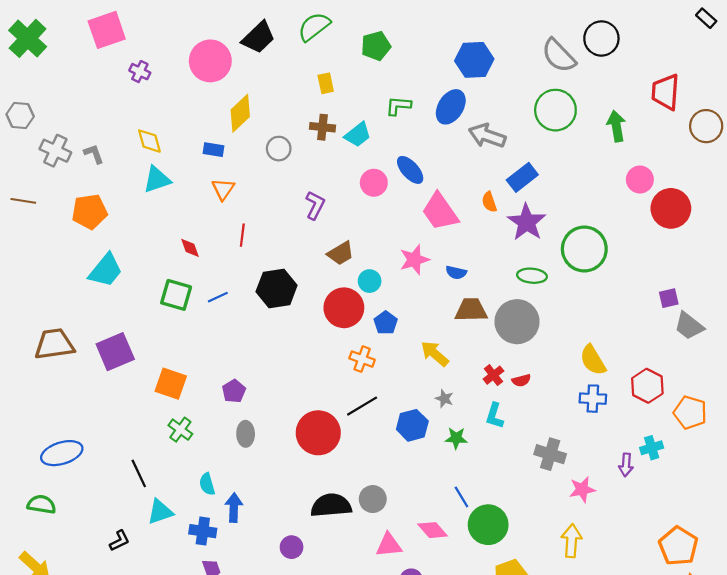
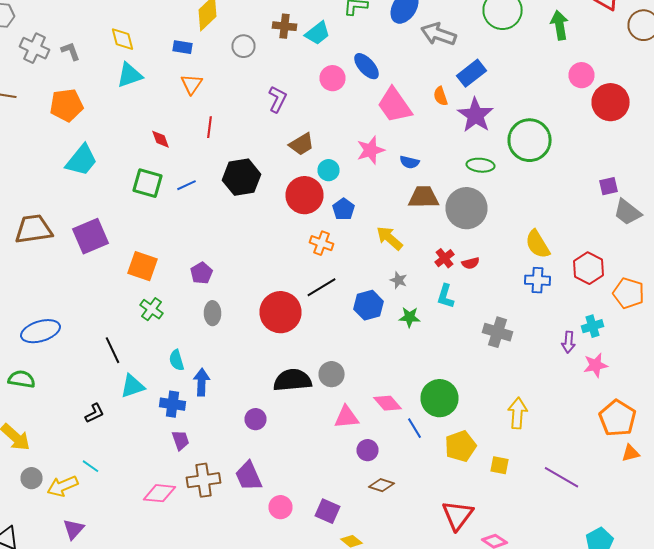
pink star: (582, 489) -> (596, 365), moved
blue line: (461, 497) -> (414, 428), moved

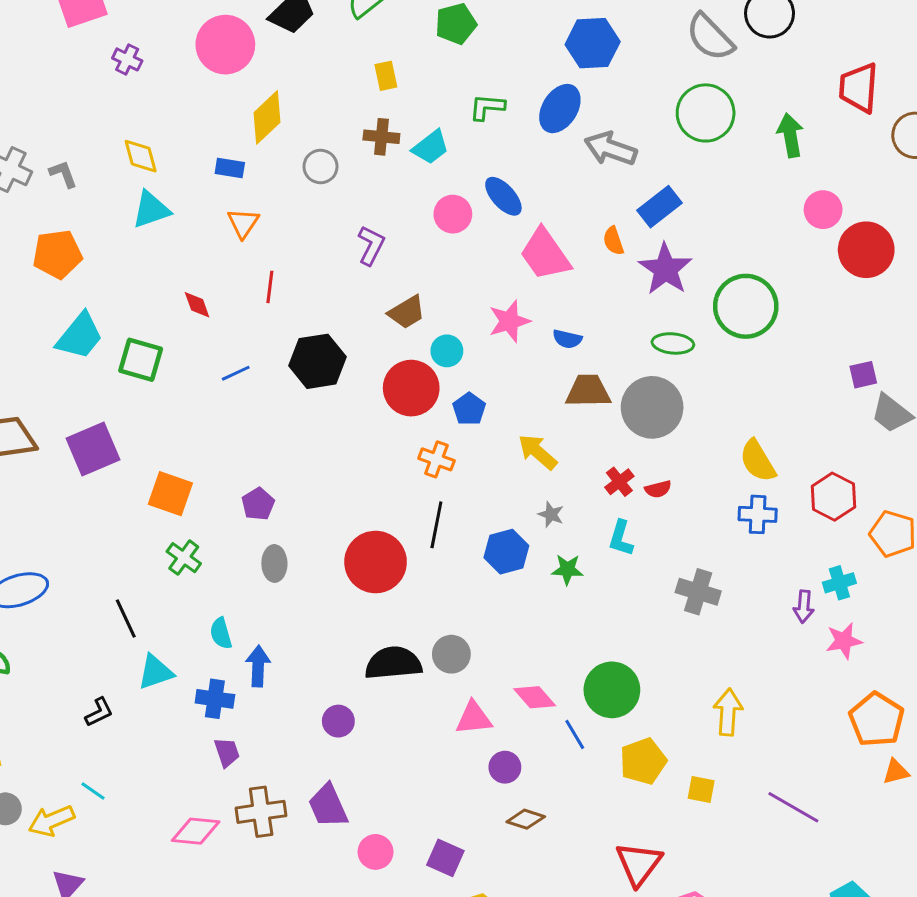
green square: (148, 183) -> (141, 360), moved
black line: (322, 287) -> (436, 525), turned -48

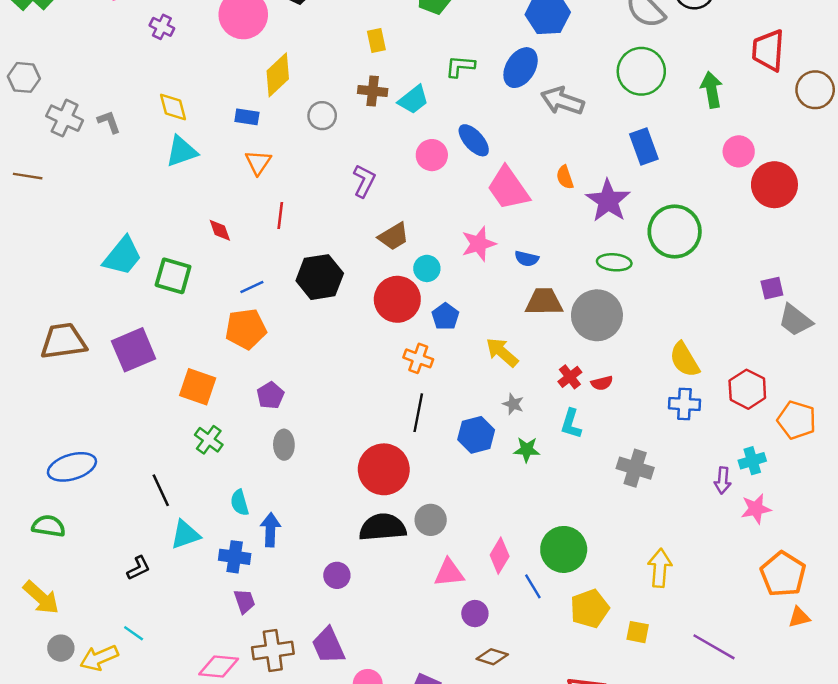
blue rectangle: (660, 207) -> (644, 146), moved, turned -72
orange pentagon: (57, 254) -> (246, 329), moved
red circle: (376, 562) -> (384, 469), moved
pink diamond: (535, 697) -> (500, 556), turned 72

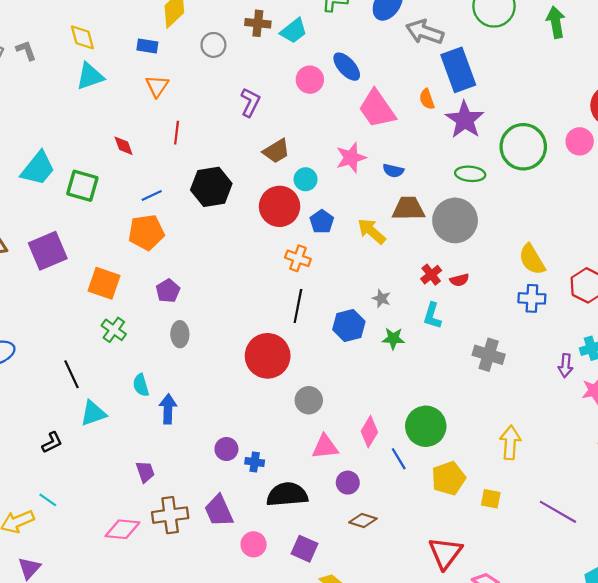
blue rectangle: (644, 146) -> (458, 70), moved, size x1.4
pink circle: (739, 151) -> (580, 141), moved
yellow arrow: (502, 352) -> (372, 231), moved
black semicircle: (383, 527) -> (287, 494), moved
blue cross: (235, 557) -> (255, 462), moved, size x0.7

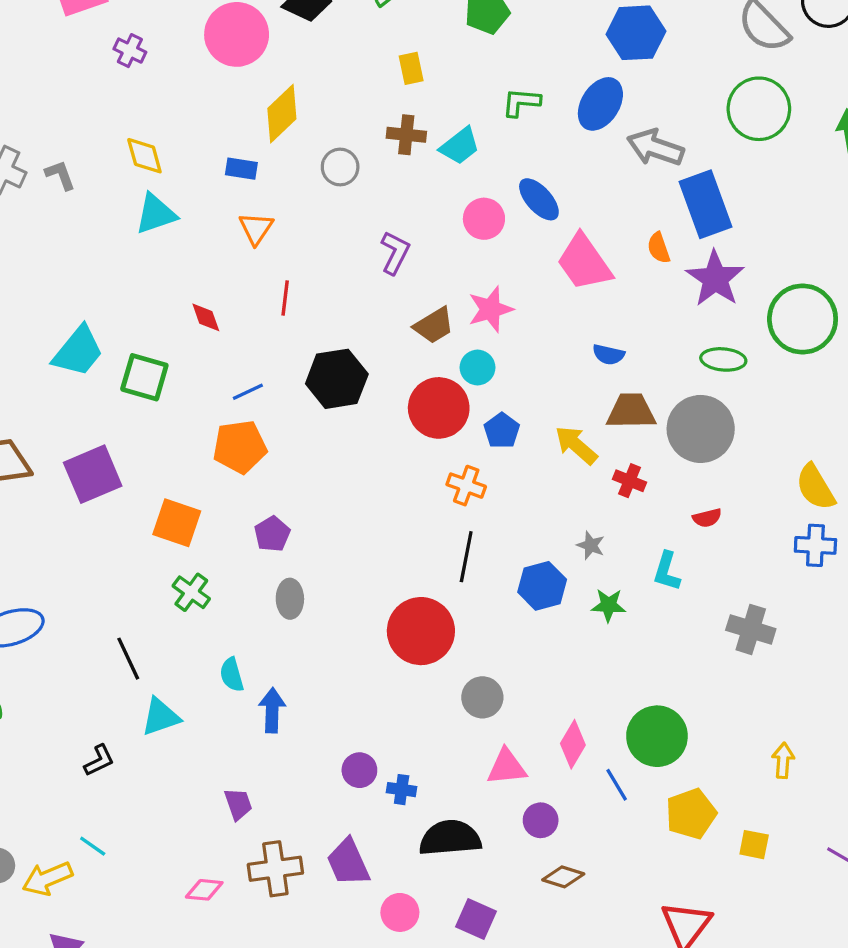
pink star: (351, 158) -> (490, 309), moved
red cross: (431, 275) -> (630, 481), moved, turned -30
yellow arrow: (510, 443) -> (783, 760), size x0.7
pink diamond: (122, 529) -> (204, 890), size x0.7

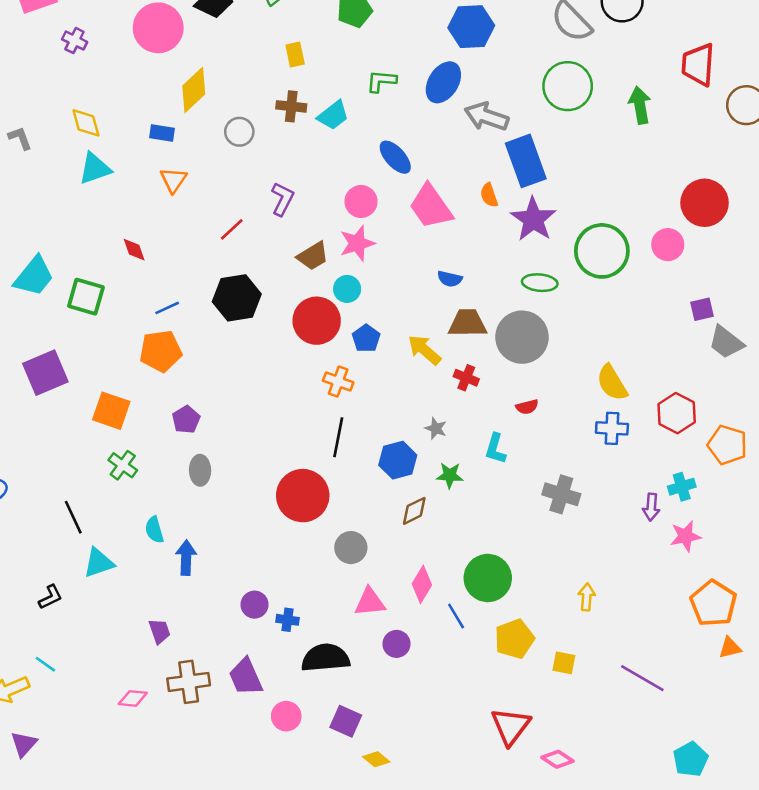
pink circle: (484, 219) -> (361, 202), moved
red line: (285, 298) -> (232, 229), moved, turned 40
brown diamond: (563, 877) -> (414, 511), moved, turned -44

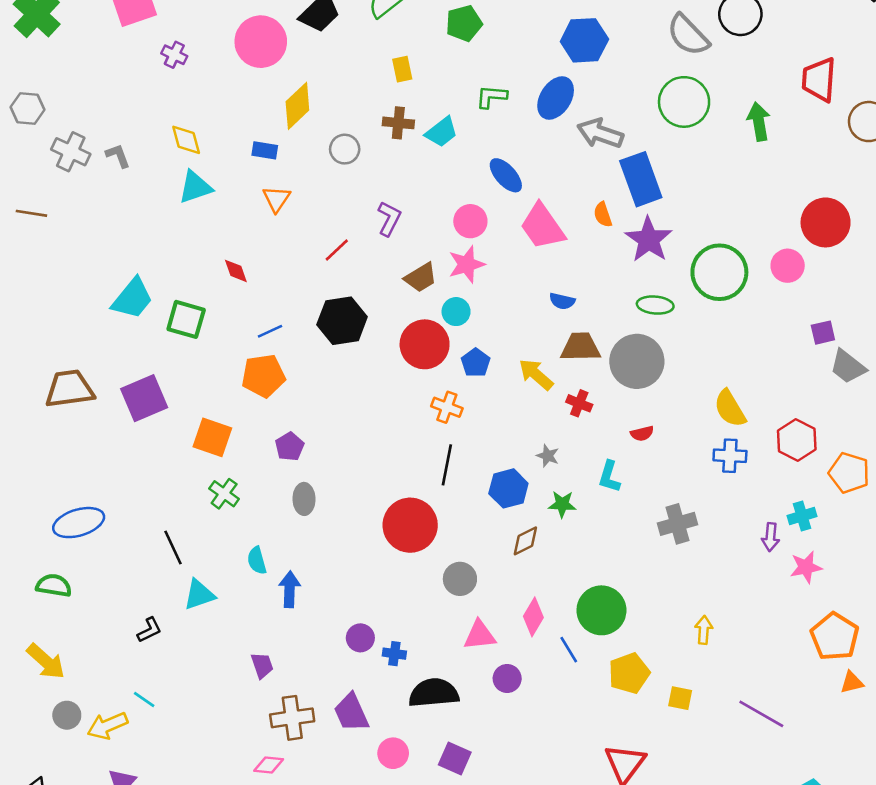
gray cross: (561, 494) -> (677, 524), turned -33
pink diamond: (133, 698) -> (269, 765), moved

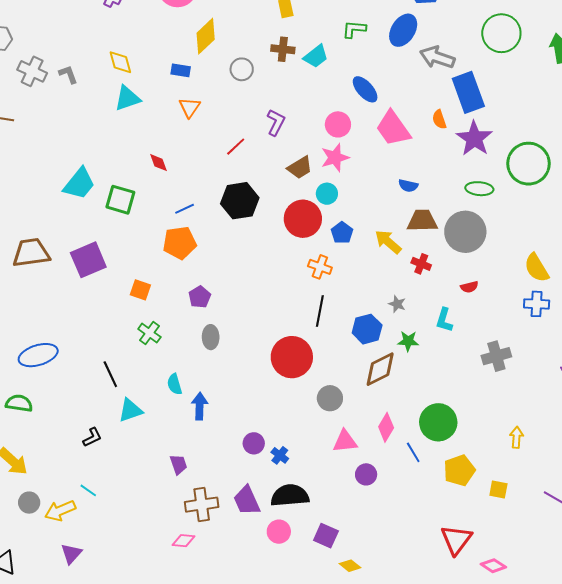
orange square: (212, 437) -> (140, 290), size x0.7
brown diamond: (525, 541) -> (380, 369), size x1.5
blue cross: (394, 654) -> (280, 455), turned 30
black semicircle: (434, 693) -> (290, 495), moved

